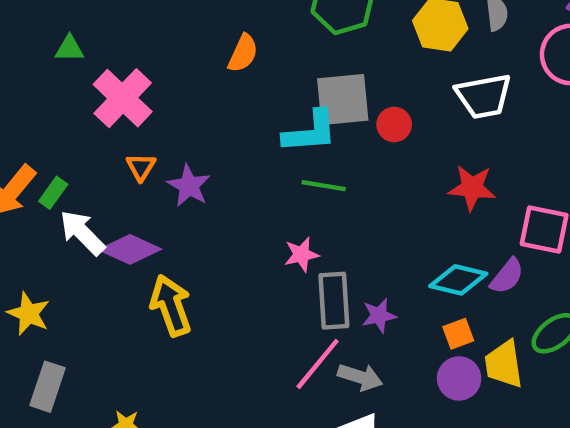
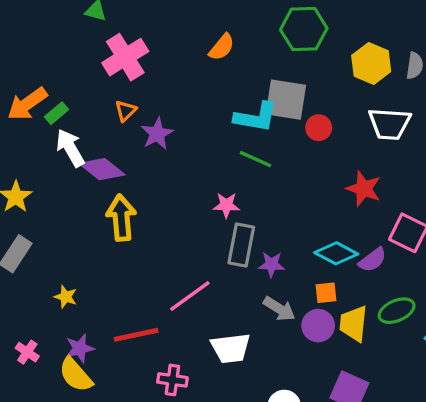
pink line: (318, 364) -> (190, 296), moved
gray arrow: (360, 377) -> (279, 309), moved

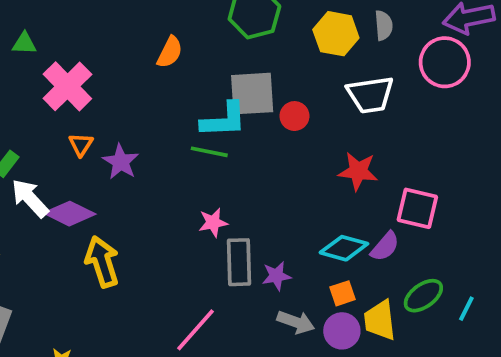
green line: (256, 159) -> (209, 152), moved

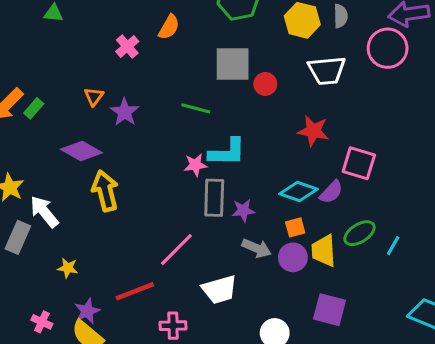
pink cross: (67, 86) -> (127, 47), moved, size x0.6
cyan L-shape: (224, 120) -> (227, 152), moved
white arrow: (30, 198) -> (44, 212), moved

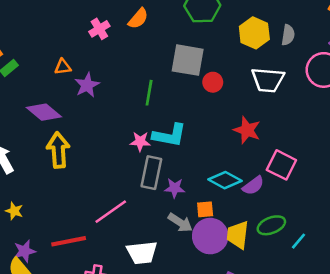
orange triangle: (94, 97) -> (63, 67), turned 36
green line: (196, 108) -> (149, 93), turned 75
orange square: (295, 227) -> (205, 209), moved
purple circle: (293, 257) -> (210, 236), size x1.4

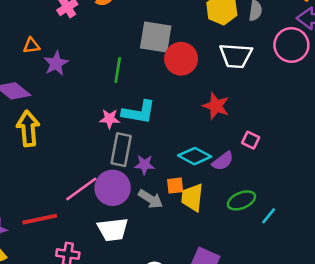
red circle: (213, 82) -> (181, 59), size x1.6
pink square: (281, 165) -> (251, 140), size x0.6
yellow trapezoid: (238, 235) -> (192, 197), moved
purple circle: (210, 236) -> (113, 188), moved

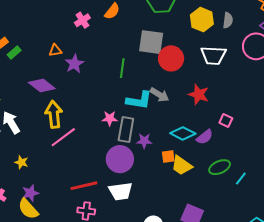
pink star: (110, 119) -> (110, 118), moved
pink line: (81, 189) -> (63, 137), moved
yellow trapezoid: (192, 197) -> (182, 165), turned -60
gray arrow: (151, 199) -> (159, 95), moved
red line: (40, 219) -> (84, 186), moved

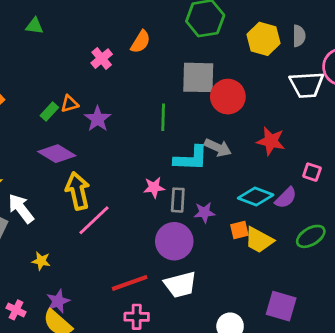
green rectangle: (14, 52) -> (49, 112), moved
white trapezoid: (213, 55) -> (307, 85), moved
gray rectangle: (126, 129) -> (178, 200), size x0.7

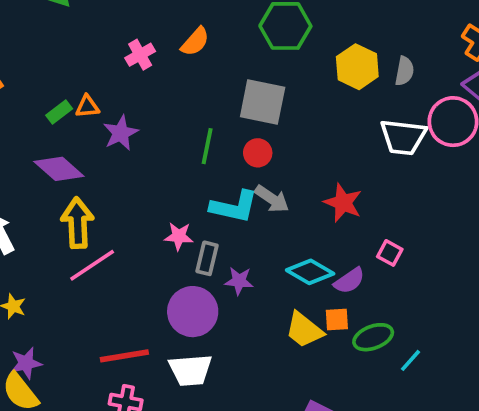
red circle: (228, 97) -> (258, 153), moved, size x0.6
orange square: (239, 230) -> (337, 320), moved

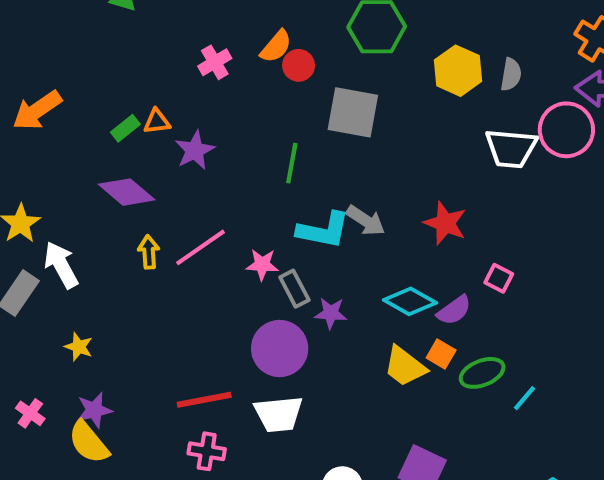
red circle: (258, 153) -> (299, 65), moved
yellow arrow: (78, 223) -> (149, 252), size x0.6
gray rectangle: (207, 258) -> (294, 289), turned -40
pink line: (92, 265) -> (200, 247), moved
orange square: (337, 320) -> (441, 354), turned 35

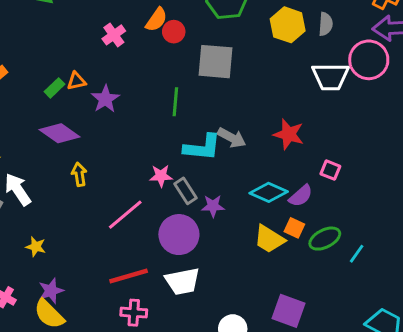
pink line: (200, 247) -> (125, 215), moved

